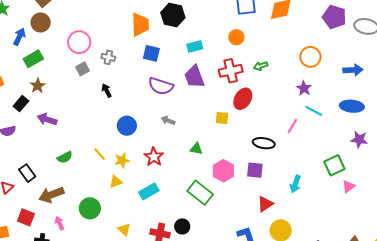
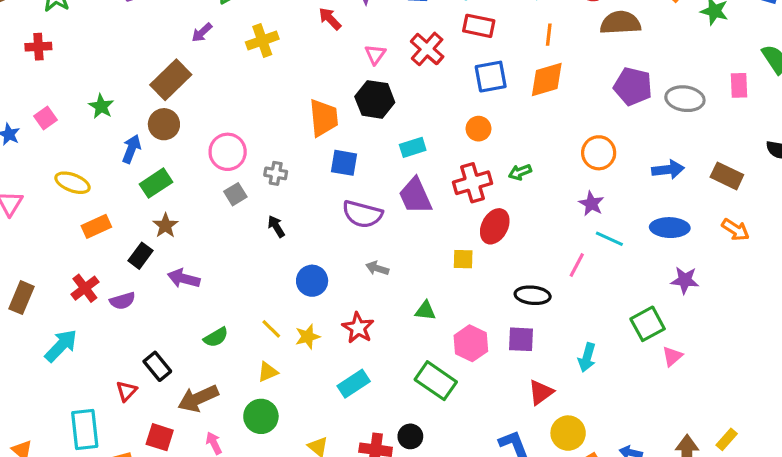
yellow triangle: (116, 182) -> (268, 372), moved

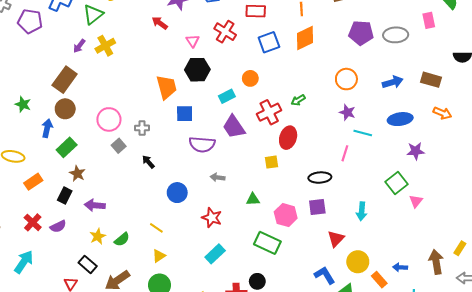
yellow cross: (262, 41) -> (105, 46), moved
orange circle: (478, 129) -> (250, 78), moved
yellow star: (308, 337) -> (98, 236), moved

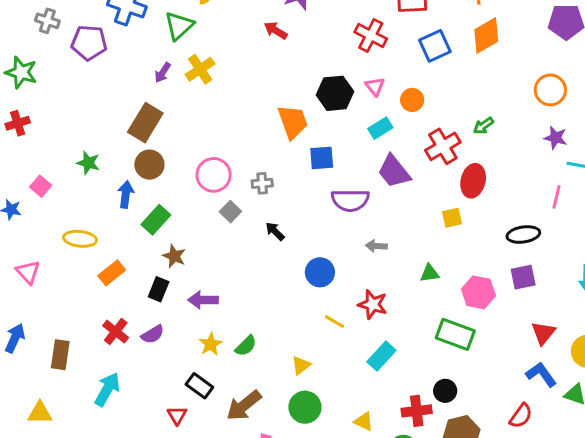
pink triangle: (193, 41) -> (375, 86), moved
yellow line: (156, 228) -> (334, 322), moved
red triangle: (336, 239) -> (543, 333), moved

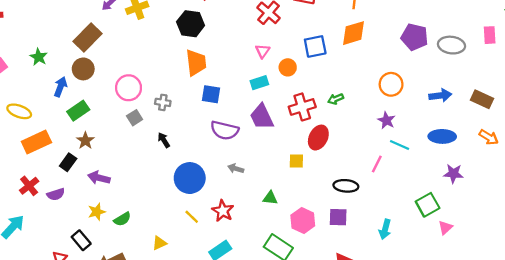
blue square: (435, 46) -> (315, 46), moved
black hexagon: (335, 93) -> (191, 24), moved
blue circle: (320, 272) -> (190, 178), size x1.4
orange rectangle: (112, 273) -> (36, 142), size x1.4

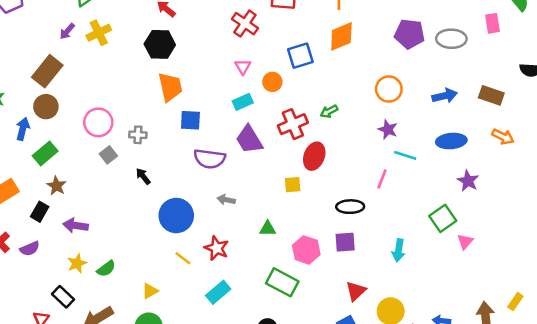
purple star: (453, 174) -> (468, 181), turned 30

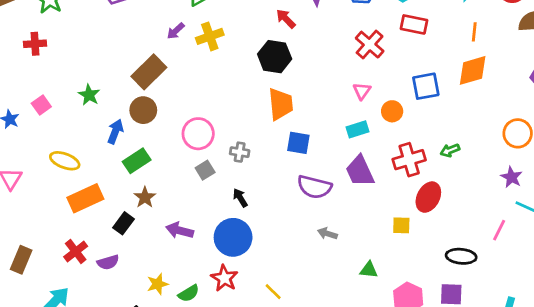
blue circle: (176, 216) -> (233, 237), moved
purple arrow: (76, 226) -> (180, 230), moved
red star: (217, 248) -> (224, 278), moved

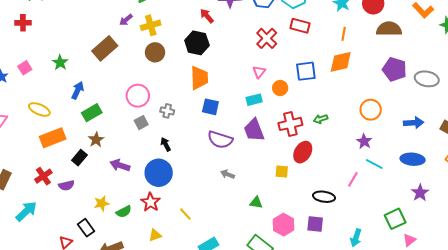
brown circle: (143, 110) -> (155, 52), moved

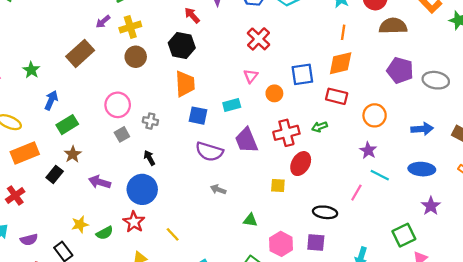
red rectangle: (300, 26) -> (337, 96), moved
cyan rectangle: (254, 100) -> (232, 105), moved
purple semicircle: (66, 185) -> (29, 240), moved

